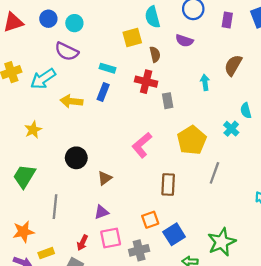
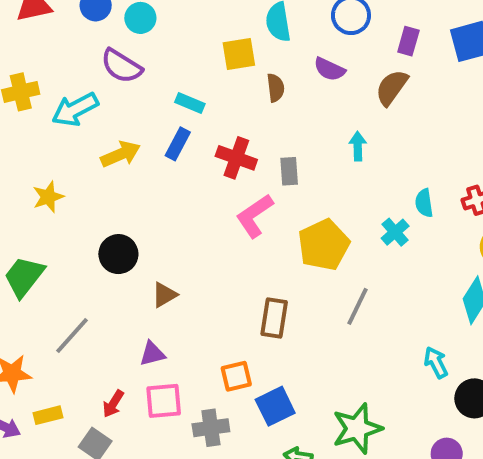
brown semicircle: (233, 65) -> (392, 88), moved
red cross: (146, 82) -> (236, 158), moved
yellow arrow: (71, 101) -> (121, 154), turned 145
pink L-shape: (142, 145) -> (255, 216), moved
gray line: (55, 207) -> (72, 336), turned 30

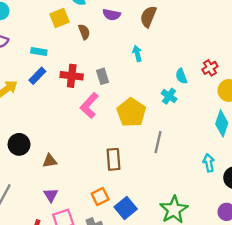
blue rectangle: (178, 144) -> (37, 76), turned 30
brown triangle: (164, 295) -> (50, 161), turned 35
purple triangle: (152, 354) -> (51, 195), turned -35
cyan arrow: (436, 362) -> (209, 163), turned 30

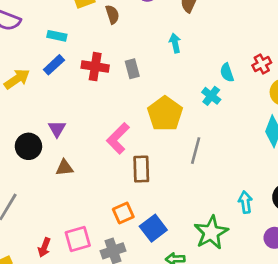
pink L-shape: (89, 105) -> (118, 138), moved
cyan arrow: (209, 163) -> (245, 202), moved
purple triangle: (51, 195) -> (57, 129), moved

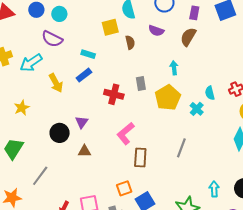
red cross: (95, 67) -> (114, 94), moved
yellow arrow: (17, 79) -> (56, 83), turned 90
yellow pentagon: (165, 114) -> (168, 98), moved

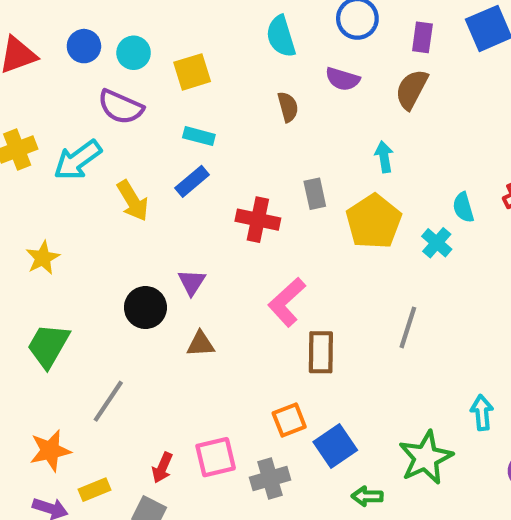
yellow square: (110, 27) -> (192, 72), moved
yellow star: (22, 108) -> (43, 258), moved

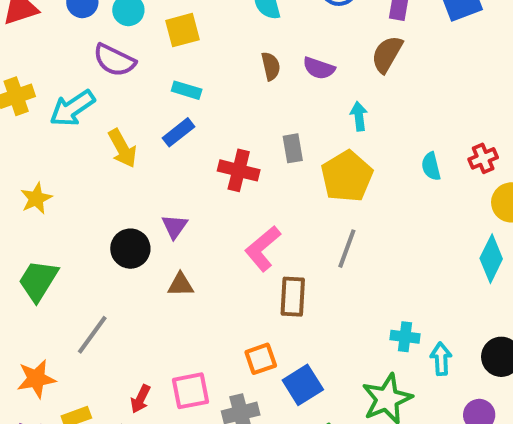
purple semicircle: (343, 79) -> (319, 68), moved
cyan cross: (437, 243) -> (405, 337), moved, turned -36
gray line: (408, 327) -> (347, 249), moved

